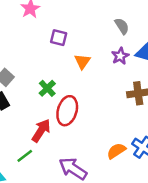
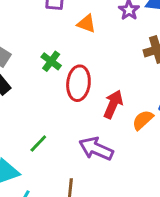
orange triangle: (82, 61) -> (86, 24), turned -35
red arrow: (41, 131) -> (113, 104), moved

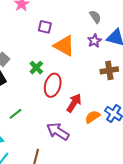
orange triangle: (86, 24) -> (64, 46), size x1.6
green line: (38, 143) -> (16, 114), moved

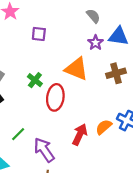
orange triangle: (64, 46) -> (76, 69), moved
red arrow: (74, 103) -> (80, 135), moved
purple arrow: (58, 131) -> (44, 150), moved, turned 30

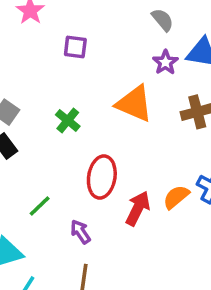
red ellipse: (55, 97) -> (102, 177), moved
purple arrow: (44, 150) -> (81, 232), size x0.6

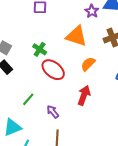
red ellipse: (102, 177) -> (53, 70), moved, turned -55
orange semicircle: (176, 197) -> (88, 64), moved

